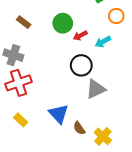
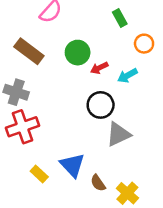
brown rectangle: (24, 22) -> (29, 51), size x1.6
yellow rectangle: (21, 120) -> (39, 174), moved

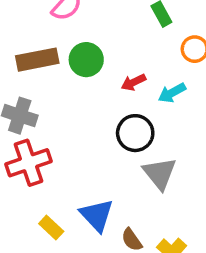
brown rectangle: (29, 51) -> (37, 60), turned -48
green circle: (78, 53) -> (86, 60), moved
gray triangle: (118, 134) -> (160, 173), turned -44

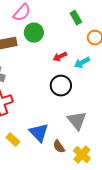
green circle: (86, 60) -> (34, 33), moved
gray triangle: (160, 173) -> (77, 121), moved

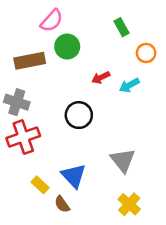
black circle: (61, 86) -> (79, 115), moved
brown semicircle: (59, 147) -> (62, 204), moved

